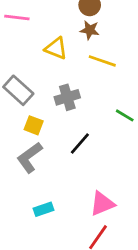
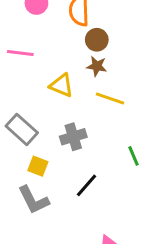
green line: (125, 115) -> (134, 156), turned 36
gray L-shape: (29, 157) -> (34, 200), turned -80

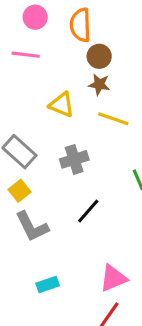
pink line: (20, 53) -> (26, 55), moved
yellow square: (38, 166) -> (19, 191), moved, turned 30

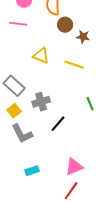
brown star: (99, 84) -> (83, 37), moved
gray cross: (74, 159) -> (41, 102), moved

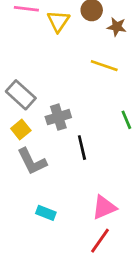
yellow triangle: (41, 56) -> (58, 21), moved, turned 42
black line: (58, 124) -> (82, 148), turned -54
cyan rectangle: (32, 171) -> (46, 213), turned 40

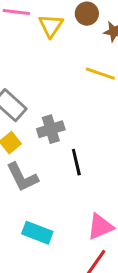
cyan rectangle: (46, 213) -> (37, 233), size x1.4

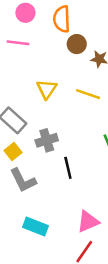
yellow triangle: (51, 26) -> (47, 89), moved

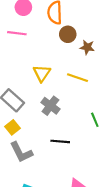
gray cross: (47, 140) -> (50, 106), moved, turned -36
black line: (68, 168) -> (60, 141), turned -72

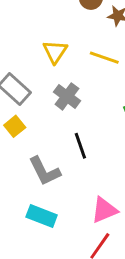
black line: (60, 141) -> (80, 146), turned 66
gray L-shape: (21, 152) -> (45, 171), moved

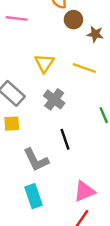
yellow square: (15, 126) -> (12, 124), turned 35
cyan rectangle: (42, 216) -> (34, 196), turned 50

